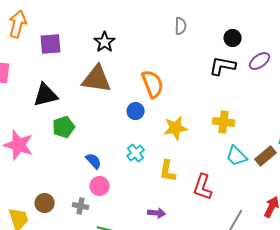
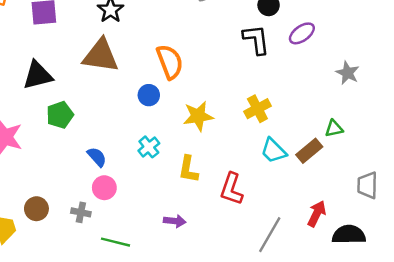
black L-shape: (223, 66) -> (256, 40), turned 72
yellow cross: (224, 122) -> (257, 109), turned -35

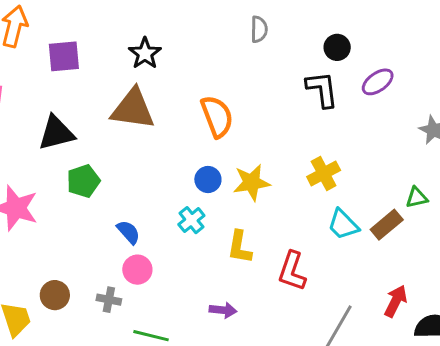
blue circle: (149, 95) -> (208, 180), moved

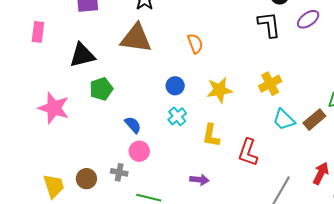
orange semicircle: (217, 116) -> (195, 44), size x0.7
blue circle: (208, 180) -> (175, 86), moved
brown circle: (55, 295) -> (86, 179), moved

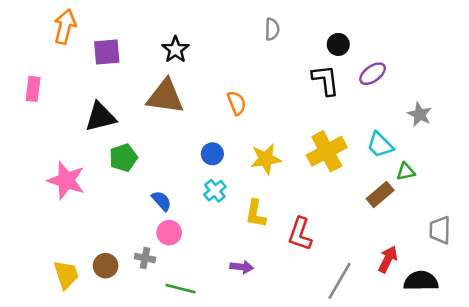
pink rectangle: (38, 32) -> (33, 89), moved
yellow cross: (270, 84) -> (327, 151), size x1.4
cyan trapezoid: (284, 120) -> (380, 145), moved

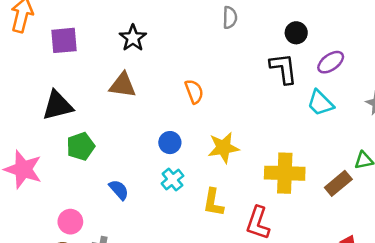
brown triangle: (165, 97) -> (123, 85), size x0.7
cyan trapezoid: (380, 145) -> (320, 103), moved
yellow cross: (327, 151) -> (285, 173), moved, turned 30
pink circle: (169, 233) -> (70, 222), moved

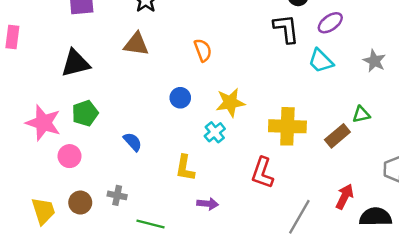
green pentagon: (81, 146) -> (85, 113), moved
cyan cross: (172, 180) -> (215, 132), moved
yellow L-shape: (213, 202) -> (185, 168), moved
pink circle: (70, 222) -> (70, 156), moved

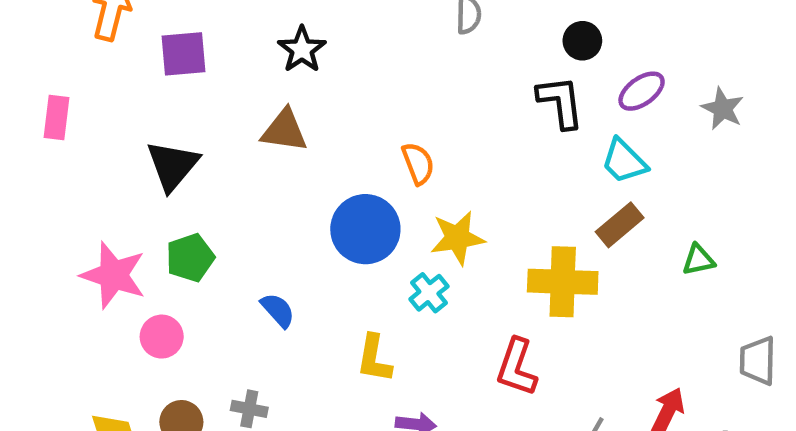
orange semicircle: (203, 50) -> (418, 163), moved
gray star: (374, 61) -> (723, 109), moved
black triangle: (75, 63) -> (173, 166), turned -36
blue circle: (180, 98) -> (365, 229), size x1.8
brown rectangle: (337, 136) -> (620, 225), moved

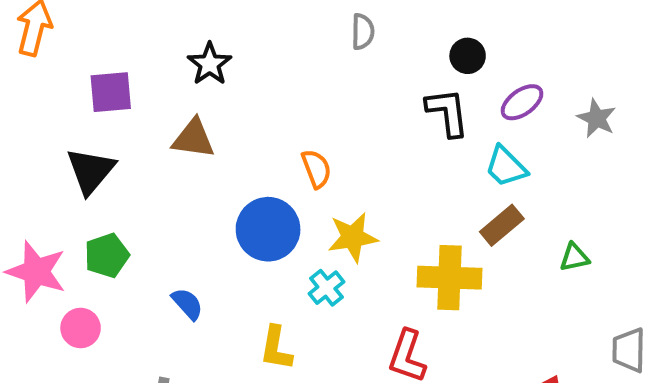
purple square: (184, 54) -> (111, 92), moved

